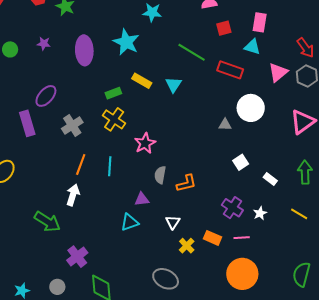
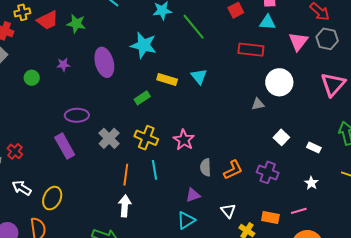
green line: (192, 52) -> (194, 27), moved, turned 32
purple ellipse: (46, 96) -> (77, 115), turned 60
yellow cross: (114, 119) -> (146, 138), moved
purple cross: (232, 208) -> (268, 172), moved

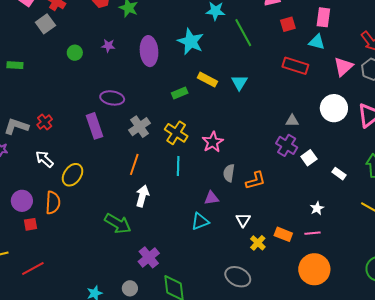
white circle: (279, 82) -> (334, 108), moved
purple cross: (268, 172) -> (287, 145), moved
orange line: (126, 175) -> (134, 164), moved
white star: (311, 183) -> (317, 208), moved

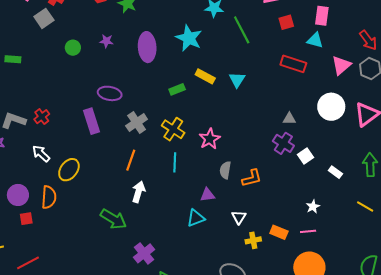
yellow cross: (258, 243) -> (253, 240), turned 35

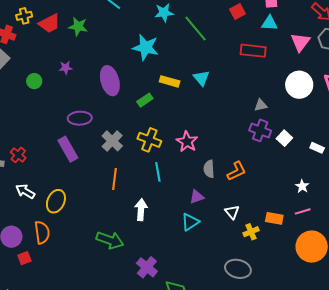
purple ellipse: (147, 47) -> (110, 81), moved
white arrow: (139, 192) -> (141, 210), moved

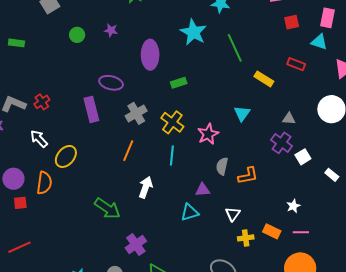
green line: (196, 28) -> (235, 48), moved
red rectangle: (253, 51) -> (296, 64), size x0.7
cyan triangle: (201, 78) -> (242, 113), moved
yellow rectangle: (170, 81) -> (264, 79), moved
white star: (302, 186) -> (293, 206), moved

